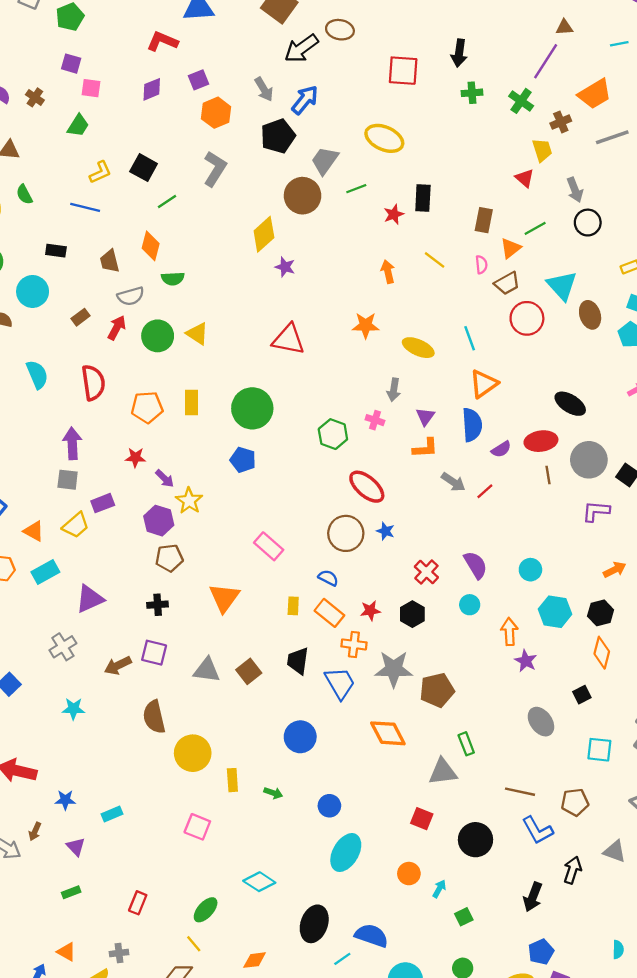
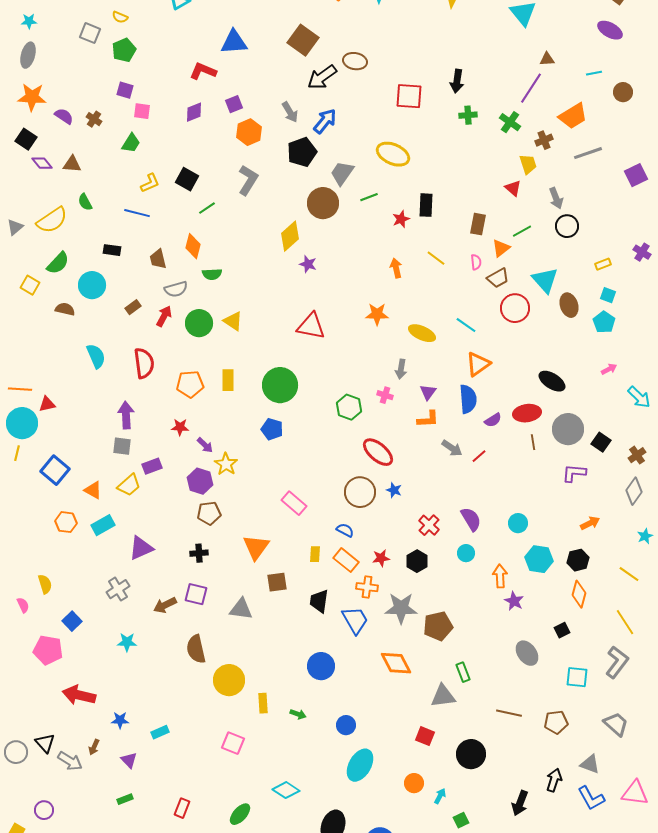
cyan line: (470, 338) -> (466, 325), turned -35
brown square: (249, 671) -> (277, 582), moved, turned 30
blue L-shape: (537, 830) -> (591, 798), moved

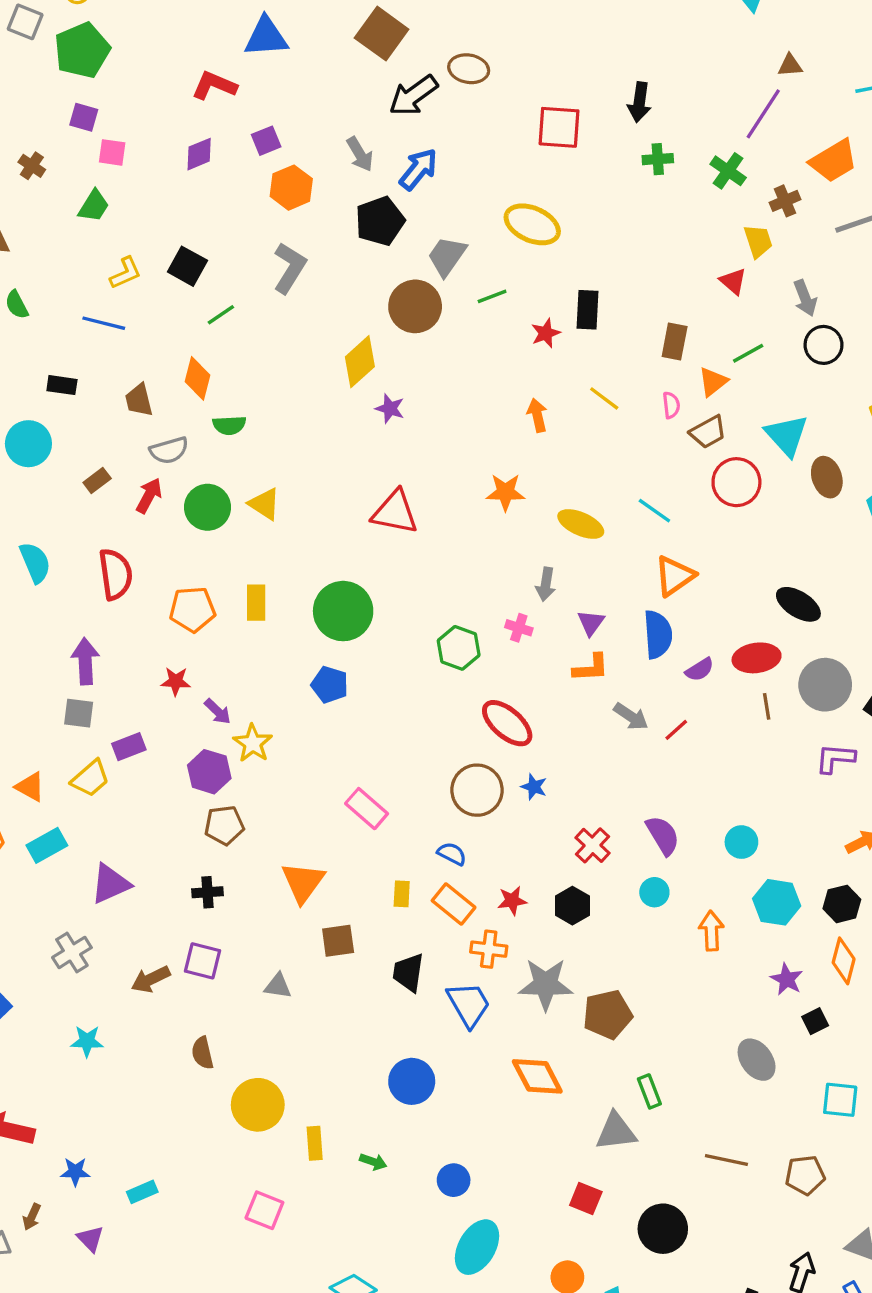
green pentagon: (124, 50) -> (82, 50), size x1.4
purple star: (514, 601) -> (787, 979), moved
gray triangle: (241, 609) -> (278, 986), size x0.7
brown semicircle: (196, 649) -> (203, 1053), size x0.7

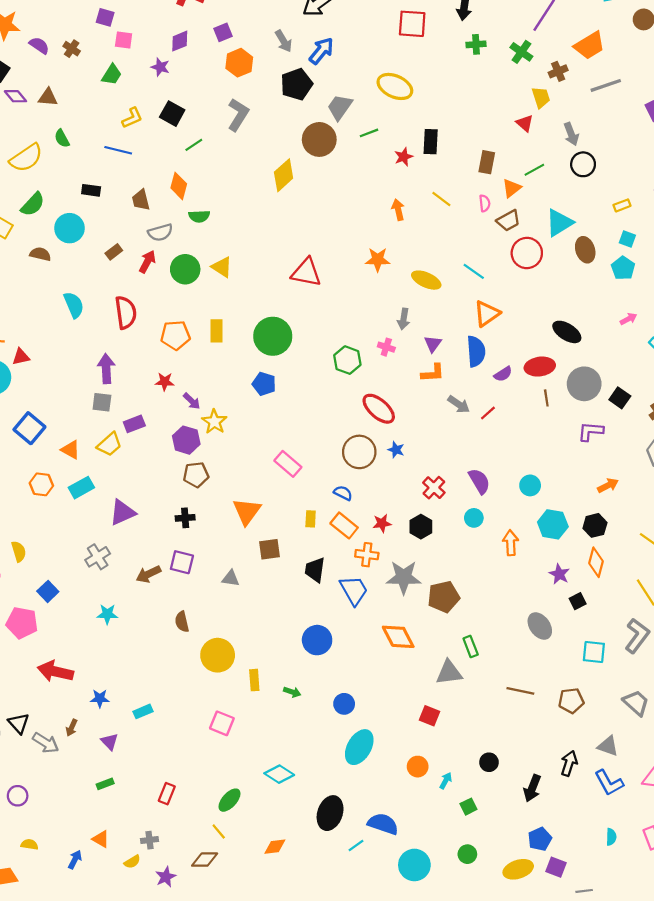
purple star: (390, 409) -> (160, 67), moved
cyan triangle: (787, 435) -> (559, 223), turned 40
black circle: (663, 1229) -> (489, 762), moved, size x0.6

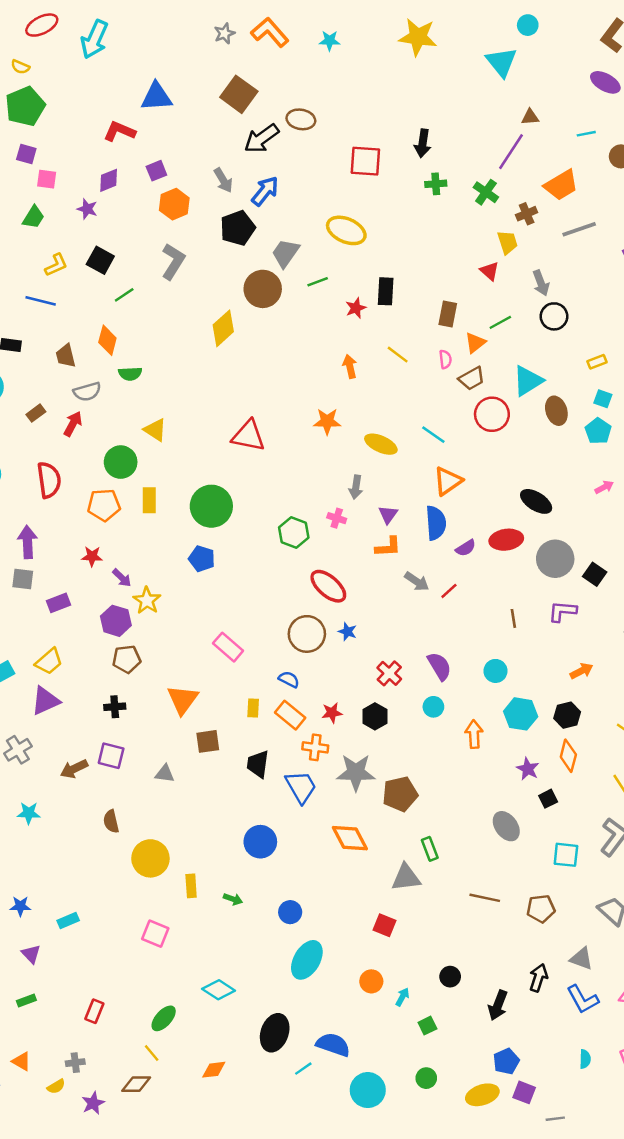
green circle: (185, 269) -> (121, 462), moved
brown line: (546, 398) -> (513, 618), moved
yellow trapezoid: (109, 444) -> (49, 661), moved

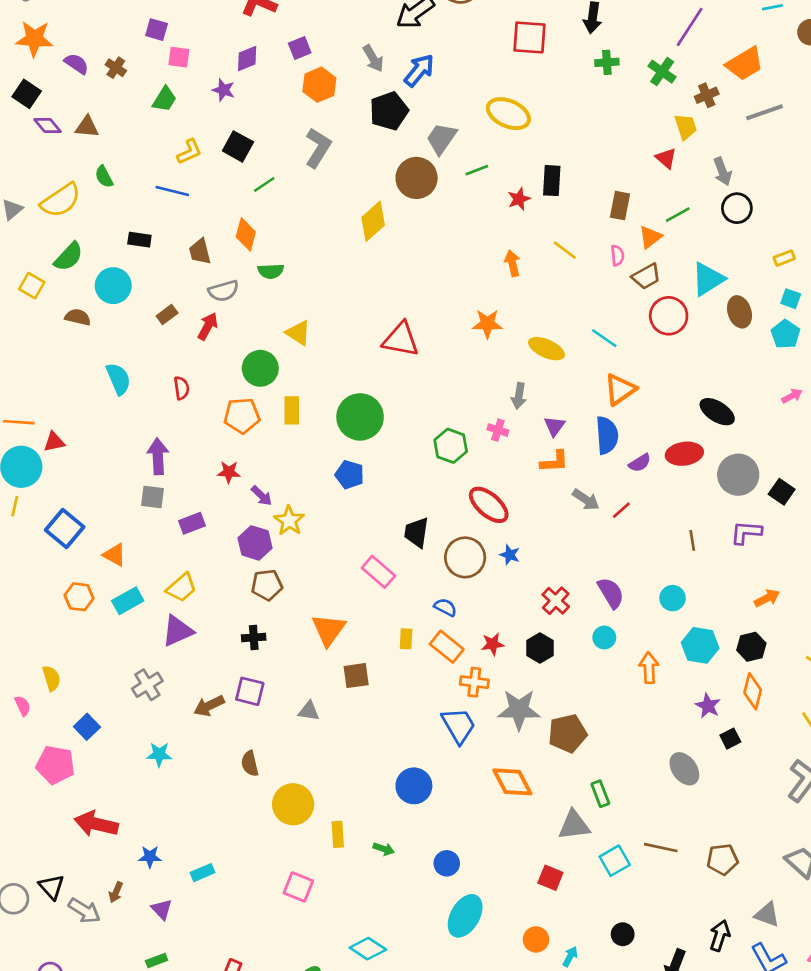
red semicircle: (49, 480) -> (181, 388), size x0.6
black trapezoid: (258, 764) -> (417, 532), moved
cyan square: (566, 855) -> (615, 861), moved, turned -36

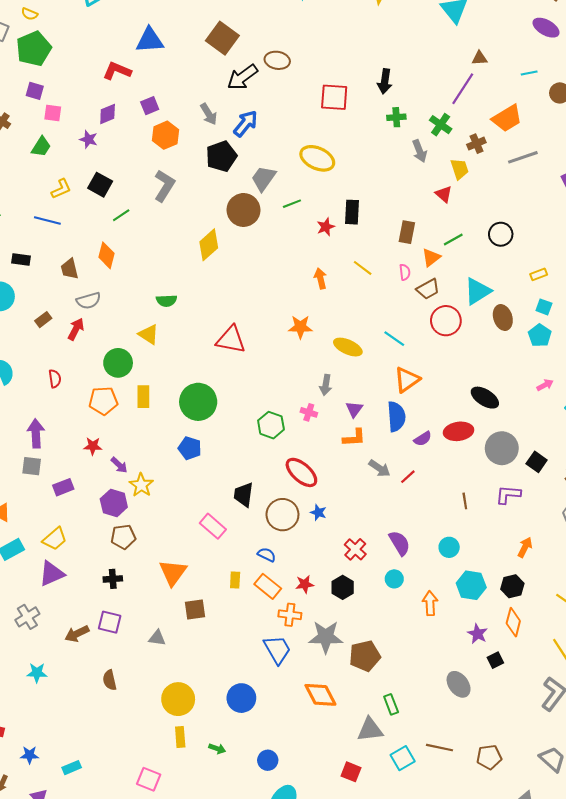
gray arrow: (722, 171) -> (420, 151), moved
green semicircle: (271, 271) -> (167, 301), moved
orange arrow: (767, 598) -> (525, 547), turned -36
yellow circle: (293, 804) -> (178, 699), moved

